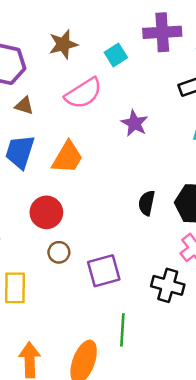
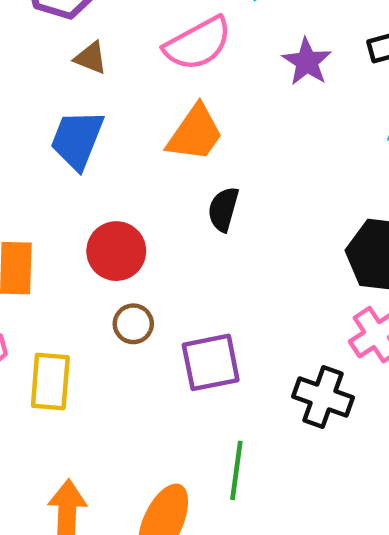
purple star: (134, 123) -> (307, 62), moved
orange trapezoid: (67, 157) -> (195, 133), moved
black semicircle: (147, 203) -> (223, 209), moved

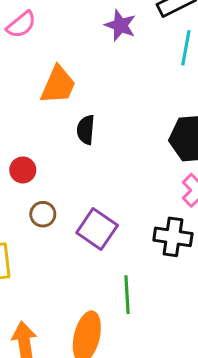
pink semicircle: (198, 44) -> (21, 25), moved, size x0.7
red circle: (116, 251) -> (23, 170), size x0.7
purple square: (211, 362) -> (97, 229), turned -33

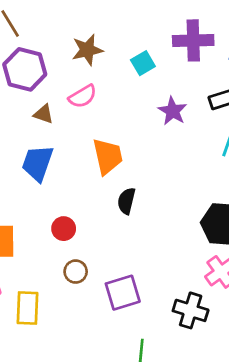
orange trapezoid: (58, 85) -> (108, 156), turned -45
purple square: (97, 229) -> (123, 293), turned 30

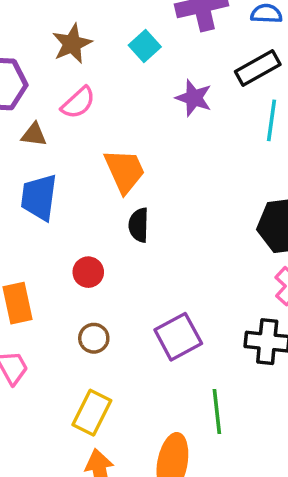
black semicircle: (126, 201) -> (139, 225), moved
brown circle: (76, 272) -> (94, 338), moved
yellow rectangle: (28, 308) -> (92, 413), moved, turned 36

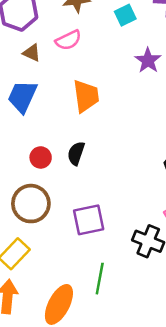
black semicircle: (139, 225) -> (76, 153), moved
brown circle: (94, 338) -> (31, 204), size x1.8

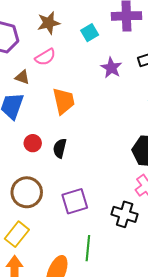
brown triangle: (32, 53) -> (22, 77), moved
red circle: (41, 157) -> (33, 143), moved

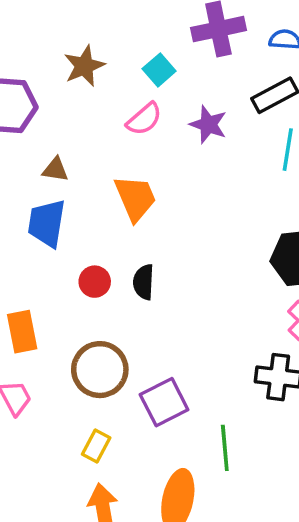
pink semicircle: (45, 57) -> (144, 119), moved
purple square: (75, 201) -> (164, 402), moved
yellow rectangle: (17, 234) -> (96, 446), size x0.7

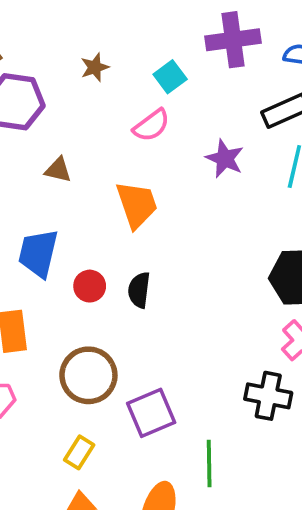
brown star: (84, 66) -> (95, 67), size x0.7
purple star: (208, 125) -> (225, 159), moved
blue trapezoid: (47, 223) -> (38, 253), moved

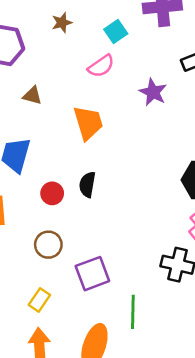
red circle: (90, 286) -> (52, 193), moved
brown circle: (88, 375) -> (48, 245), size x0.7

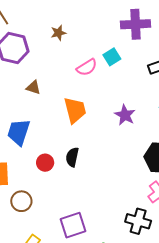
cyan square: (116, 32) -> (112, 57), moved
purple star: (153, 92) -> (125, 115), moved
brown circle: (48, 245) -> (21, 201), moved

